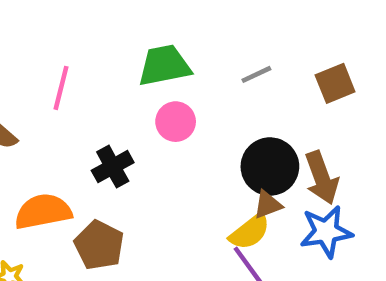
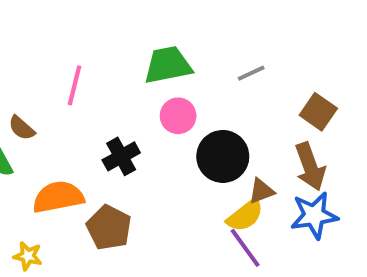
brown square: (335, 83) -> (318, 112), moved, turned -33
black circle: (270, 167) -> (223, 156), moved

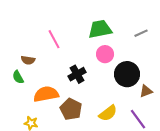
pink line: (74, 85) -> (54, 39), turned -42
brown semicircle: (22, 128) -> (28, 60), turned -32
yellow semicircle: (245, 215) -> (108, 113), moved

